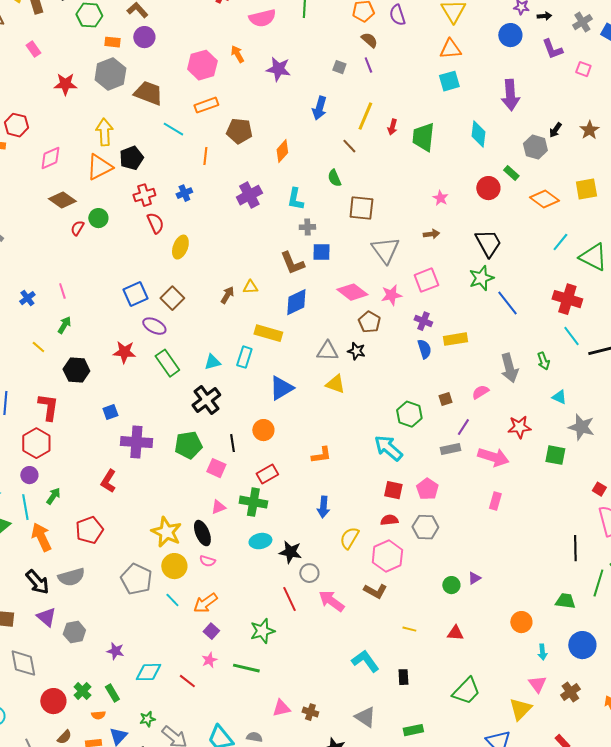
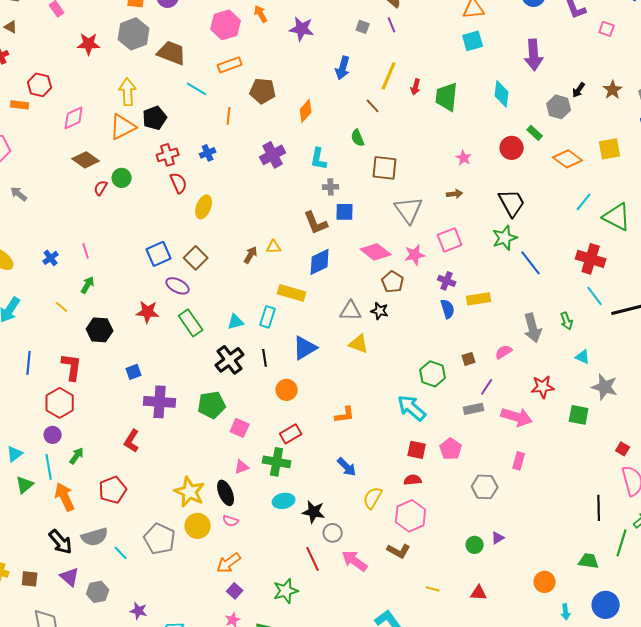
black line: (232, 443) -> (265, 358), moved
blue arrow: (323, 507) -> (347, 467), turned -50
gray hexagon: (425, 527) -> (485, 487), moved
cyan line: (172, 600) -> (121, 553), moved

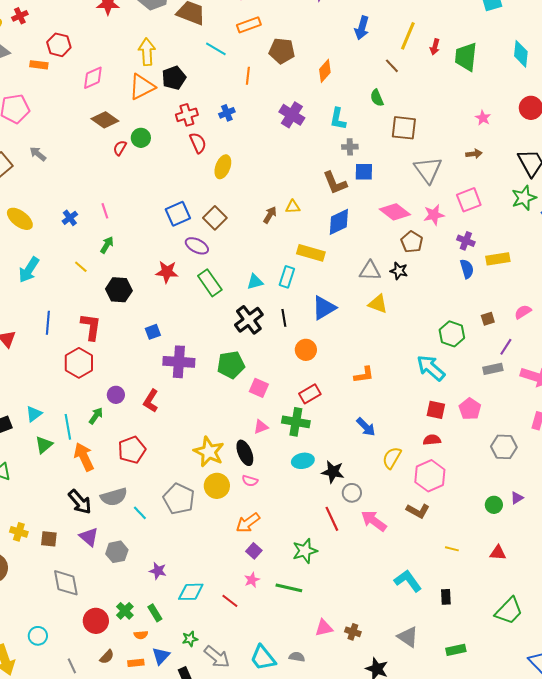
purple cross: (273, 155) -> (292, 115), turned -30
purple circle: (53, 435) -> (116, 395), moved

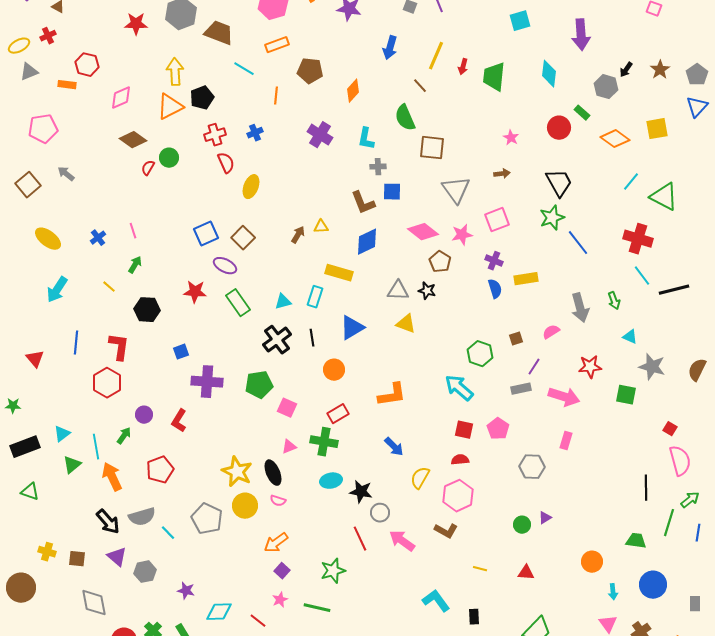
green semicircle: (377, 98) -> (405, 118), size x1.5
orange L-shape: (364, 375) -> (392, 395), size x1.4

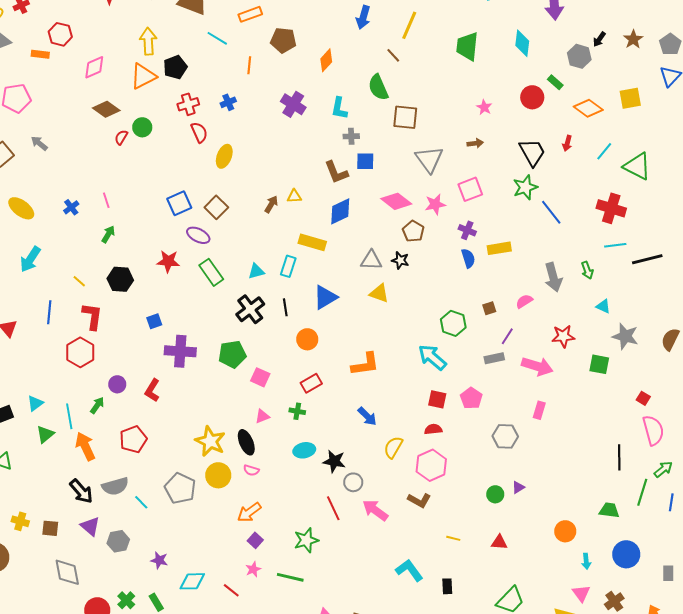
red arrow: (463, 67) -> (567, 143), moved
cyan line: (642, 276) -> (615, 245), turned -60
yellow line: (109, 287) -> (79, 281), moved
green cross: (324, 442) -> (297, 411), size x0.6

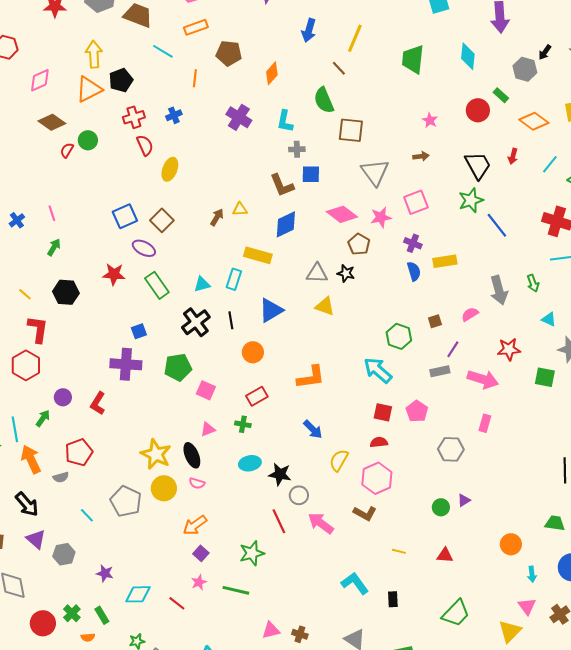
blue square: (154, 321) -> (139, 331), moved
gray semicircle: (115, 486) -> (61, 477), moved, size x0.6

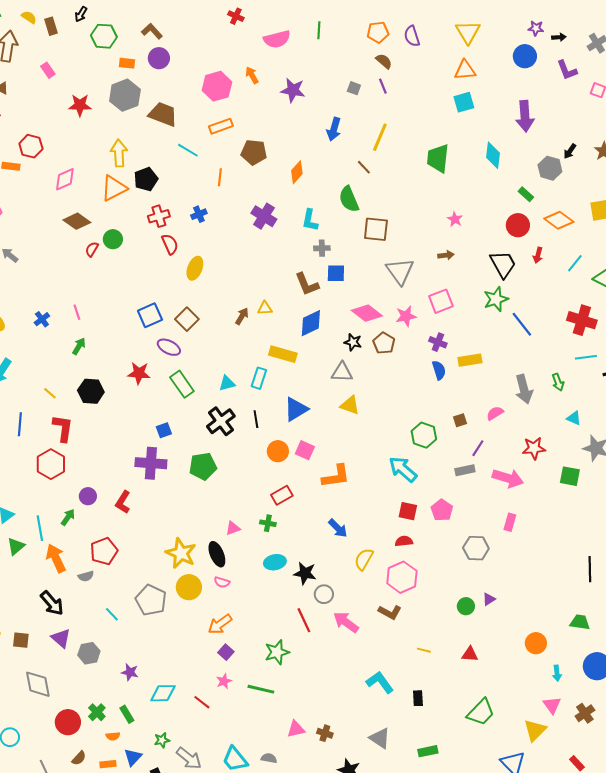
red circle: (478, 110) -> (518, 225), moved
black star: (346, 273) -> (353, 342), moved
pink square: (206, 390) -> (305, 450), moved

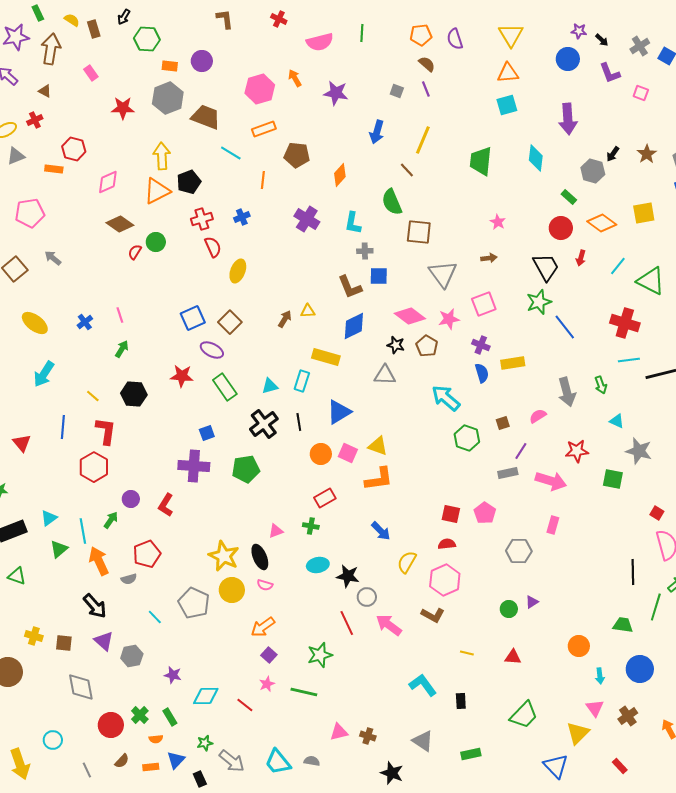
brown L-shape: (152, 31) -> (225, 19), moved, turned 35
black arrow: (559, 37) -> (602, 40), turned 48
yellow triangle: (350, 405) -> (378, 446), moved
cyan arrow: (403, 469) -> (446, 398), moved

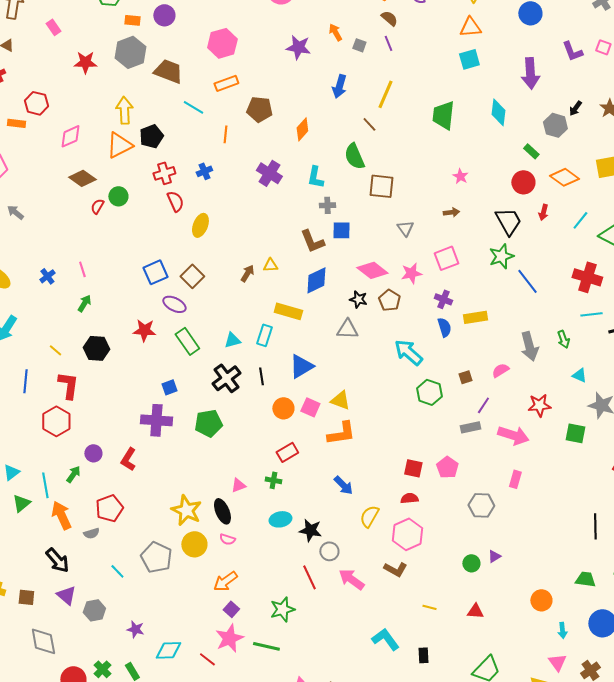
purple L-shape: (610, 73) -> (572, 51), moved
orange arrow: (295, 78) -> (335, 32), moved
gray triangle: (443, 274) -> (405, 228), size x0.6
pink star: (267, 684) -> (229, 638), size x1.8

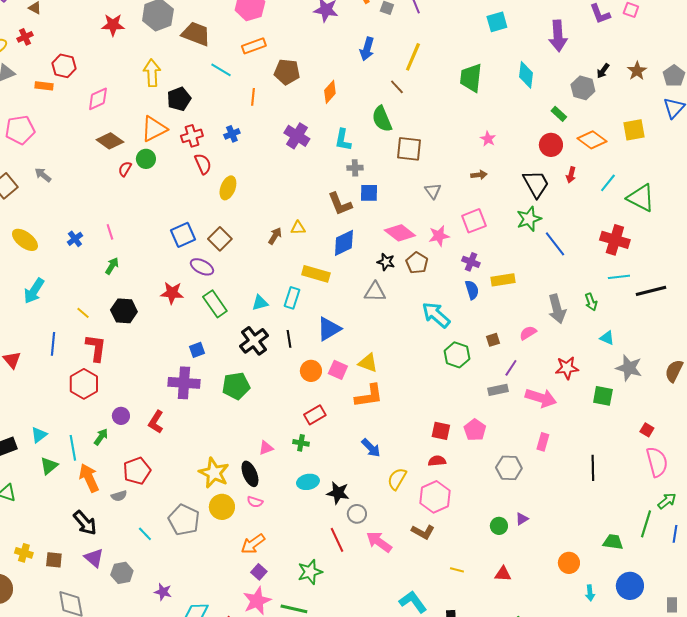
orange triangle: (119, 145) -> (154, 129), moved
black line: (595, 526) -> (593, 468), moved

